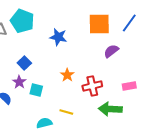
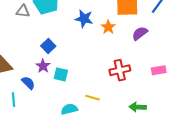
orange star: (67, 75) -> (108, 27), moved
green arrow: (110, 109) -> (138, 107), moved, size x0.7

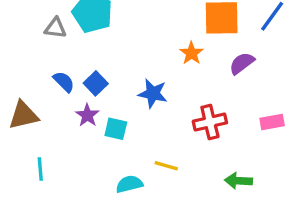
blue star: (84, 19) -> (153, 93), moved
blue semicircle: (28, 83) -> (64, 82), moved

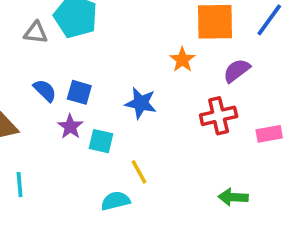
blue square: (96, 83) -> (79, 92), turned -30
red cross: (210, 122) -> (219, 116), moved
yellow line: (166, 166) -> (139, 172), moved, turned 45

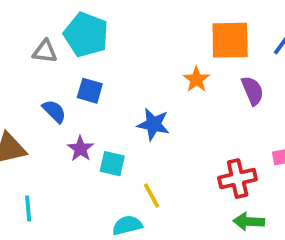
purple semicircle: (237, 71) -> (252, 91), turned 104
blue square: (79, 92) -> (90, 91), moved
red cross: (219, 116) -> (238, 179), moved

